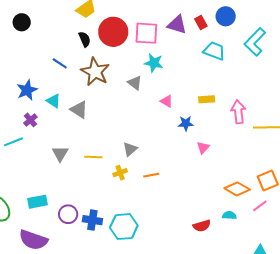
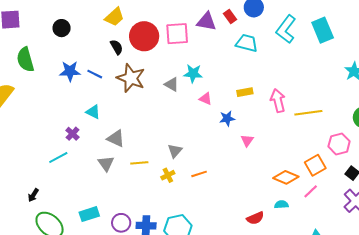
black circle: (22, 22) -> (62, 28), moved
cyan star: (154, 63) -> (193, 74), moved
blue star: (27, 90) -> (70, 71), moved, turned 30
gray triangle: (79, 110) -> (116, 138), moved

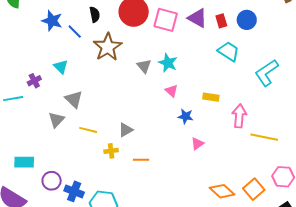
cyan L-shape: (286, 29) -> (267, 73), moved
black semicircle: (117, 47) -> (95, 15), moved
orange square: (315, 165) -> (254, 189), turned -30

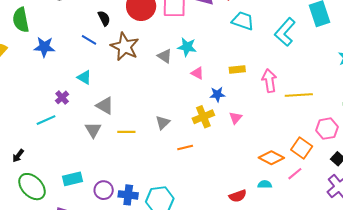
blue star: (52, 21) -> (44, 47), moved
yellow cross: (111, 151) -> (203, 117), moved, size x1.5

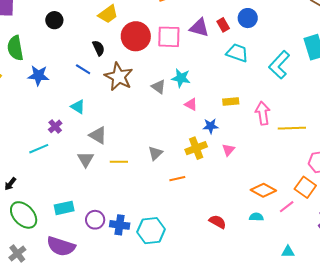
orange square: (302, 148) -> (305, 187), moved
red semicircle: (238, 196) -> (218, 222), moved, turned -132

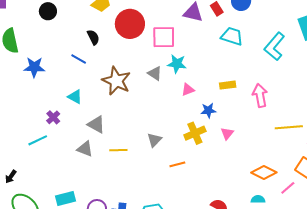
pink square: (169, 37) -> (164, 37), moved
brown star: (119, 77) -> (116, 81), moved
pink triangle: (191, 104) -> (188, 90), turned -48
yellow line: (292, 128) -> (289, 127), moved
gray triangle: (86, 159) -> (85, 149), turned -36

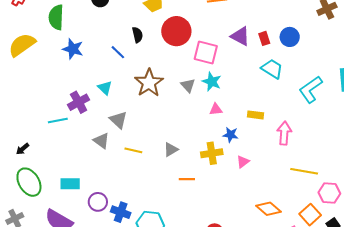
purple cross: (53, 117) -> (79, 102), size x1.5

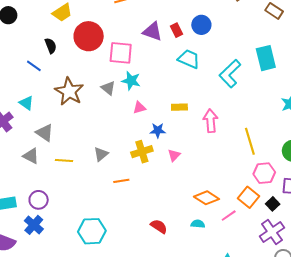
yellow line: (304, 171) -> (250, 141), moved, turned 72
purple circle: (98, 202) -> (39, 200), moved
blue cross: (121, 212) -> (34, 225), moved, turned 30

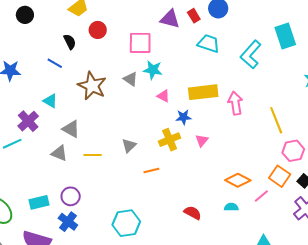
red circle: (89, 36) -> (98, 30), moved, size x0.6
yellow rectangle: (179, 107) -> (203, 92), size x1.8
pink triangle: (139, 108) -> (163, 96), turned 48

